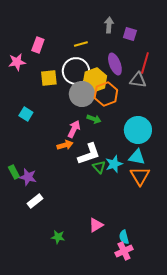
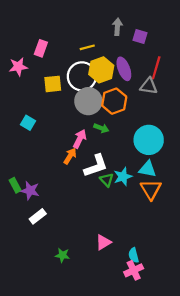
yellow hexagon: (95, 80) -> (101, 70), moved
orange arrow: (65, 145) -> (70, 156), turned -42

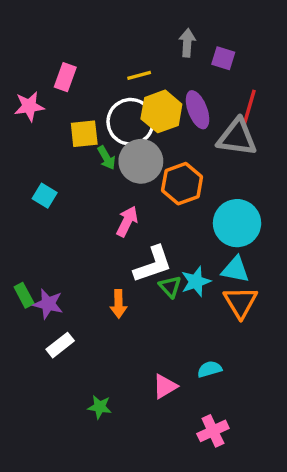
gray triangle: (149, 86) -> (237, 137), size x1.4
orange hexagon: (114, 101) -> (182, 184), moved
green arrow: (101, 128) -> (106, 158), moved, turned 40
orange arrow: (70, 156) -> (119, 304), moved, turned 147
cyan semicircle: (134, 255) -> (210, 369), moved, turned 88

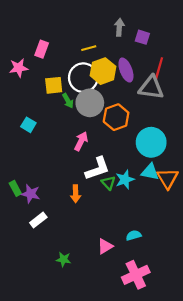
orange triangle: (240, 302) -> (168, 178), moved
pink cross: (213, 431) -> (136, 275), size x1.4

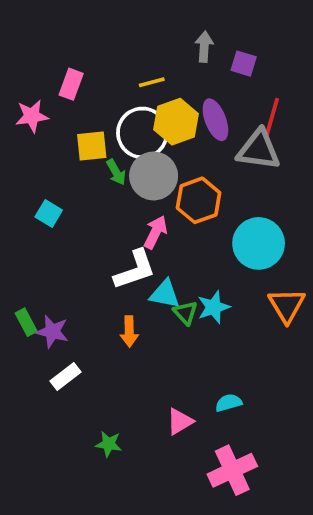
pink arrow: (81, 141) -> (155, 232), moved
white L-shape: (97, 169) -> (135, 270), moved
cyan triangle: (150, 172) -> (165, 294), moved

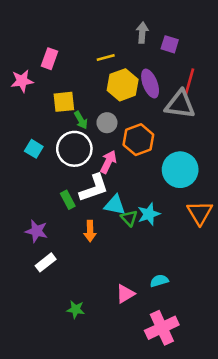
white circle: (142, 133) -> (74, 149), moved
gray circle: (154, 176) -> (107, 123), size x0.6
green rectangle: (26, 322) -> (68, 200), moved

